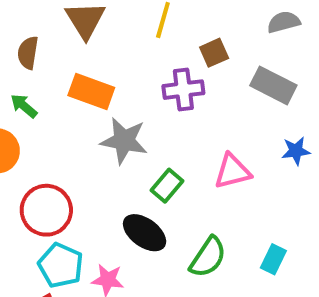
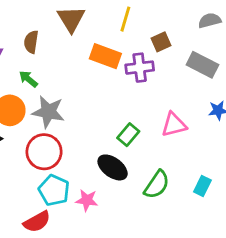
orange rectangle: (91, 92) -> (105, 56), moved
gray star: (124, 141) -> (48, 112), moved

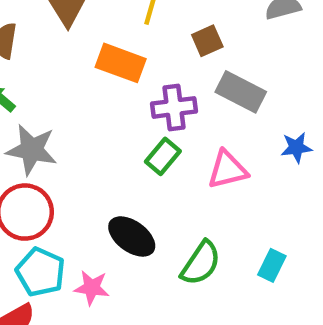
gray rectangle: (202, 65) -> (241, 92), moved
purple cross: (140, 68) -> (174, 107), moved
green rectangle: (128, 135) -> (163, 156), moved

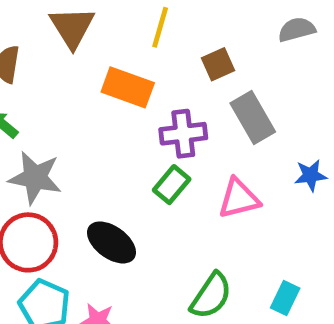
gray rectangle: (241, 92) -> (253, 117), turned 33
black ellipse: (132, 236) -> (111, 242), moved

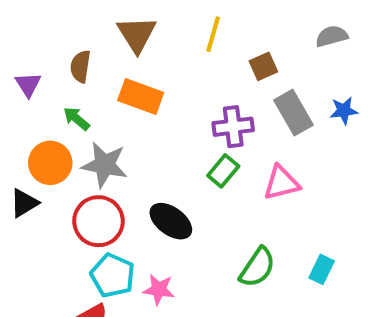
orange rectangle: (128, 87) -> (141, 97), moved
blue star: (311, 175) -> (344, 111), moved

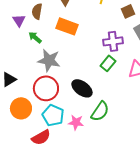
purple triangle: (28, 84) -> (19, 20), moved
orange circle: (50, 163) -> (21, 108), moved
green semicircle: (257, 267) -> (100, 111), moved

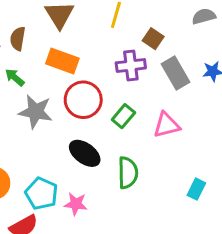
brown square: (128, 11) -> (153, 39), turned -32
purple cross: (113, 41) -> (131, 65), moved
red circle: (46, 88) -> (83, 100), moved
green semicircle: (100, 111) -> (128, 173), moved, turned -35

